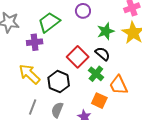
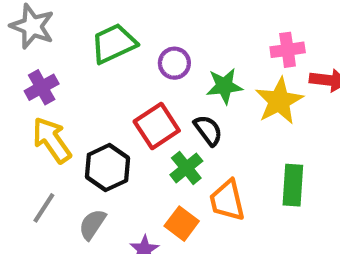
purple circle: (83, 11) -> (174, 63), moved
purple cross: (35, 42) -> (42, 87), moved, turned -35

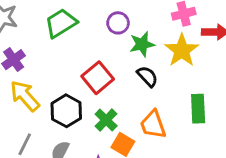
purple circle: (174, 63) -> (118, 23), moved
black semicircle: (208, 130) -> (147, 76), moved
green cross: (186, 168) -> (106, 120), moved

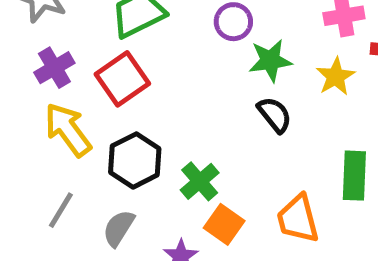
yellow star: (182, 50) -> (336, 77), size x0.7
red square: (98, 78) -> (122, 79), moved
orange trapezoid: (153, 125) -> (298, 219), moved

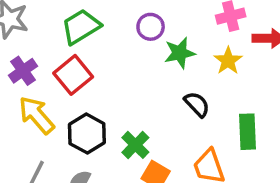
black semicircle: (275, 115) -> (197, 104), moved

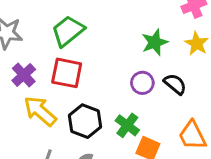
purple circle: (151, 27) -> (142, 83), moved
red square: (73, 75) -> (67, 73), turned -32

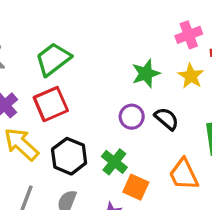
red square: (67, 73) -> (51, 104), turned -36

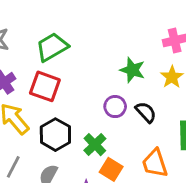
green star: (146, 74) -> (132, 70), turned 30
red square: (51, 104) -> (45, 86), turned 36

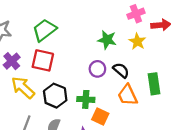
green cross: (95, 145) -> (86, 99), turned -35
orange trapezoid: (155, 163) -> (128, 95), moved

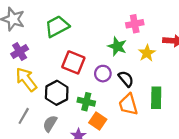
pink cross: (136, 14) -> (135, 24), moved
red square: (43, 60) -> (73, 62), moved

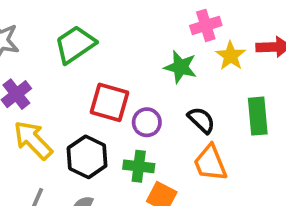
yellow star: (147, 53) -> (231, 56), moved
purple circle: (103, 74) -> (147, 122), moved
green rectangle: (156, 98) -> (258, 116), moved

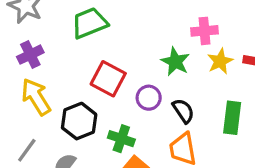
purple circle: (147, 122) -> (149, 98), moved

